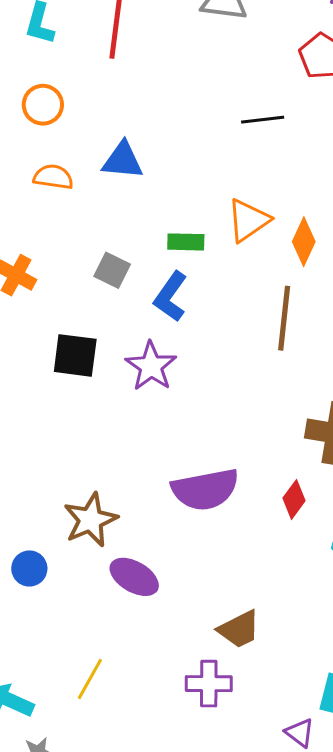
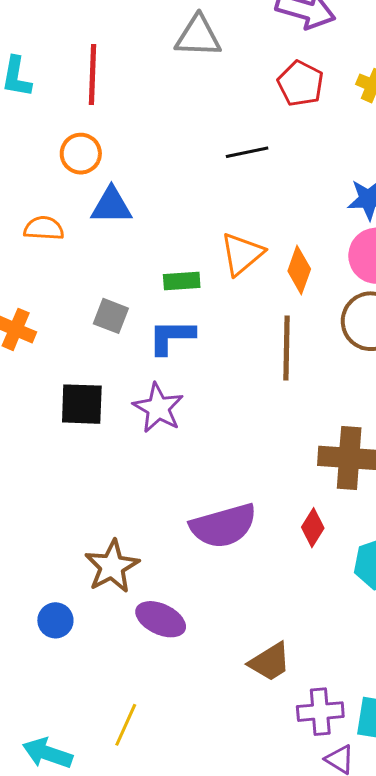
orange circle: (43, 105) -> (81, 154), moved
blue L-shape: (171, 297) -> (171, 337), turned 60
purple cross: (209, 684) -> (320, 712), moved

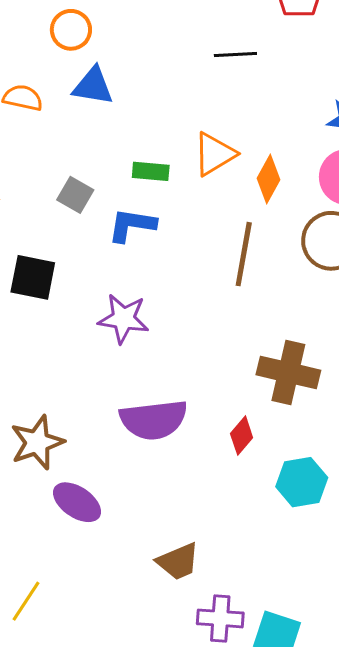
purple star: (158, 408) -> (124, 319), moved, turned -30

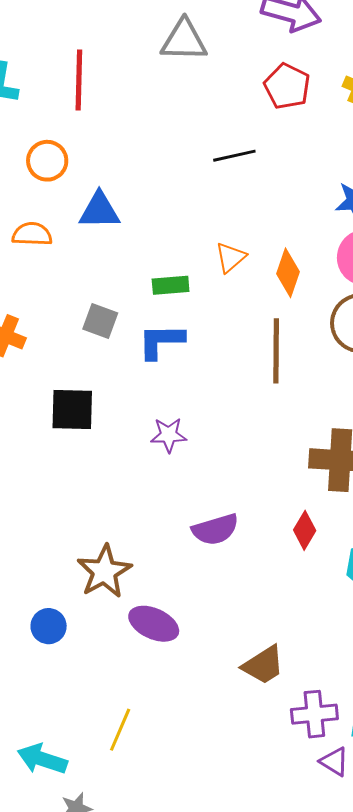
orange circle: (71, 30) -> (47, 161), moved
orange triangle: (214, 154) -> (231, 257), size x0.7
purple star: (124, 319) -> (169, 435), size x0.7
purple semicircle: (154, 420) -> (215, 529), size x0.7

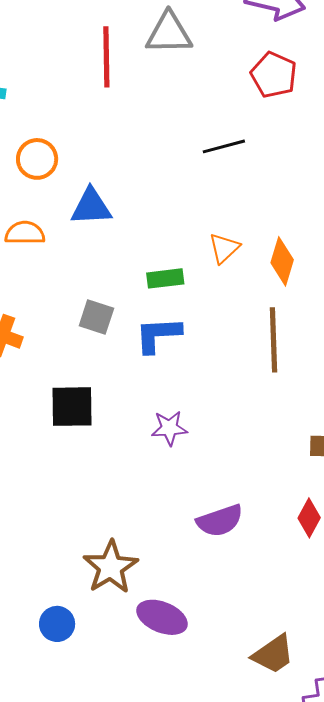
red line: (79, 80) -> (106, 57), moved

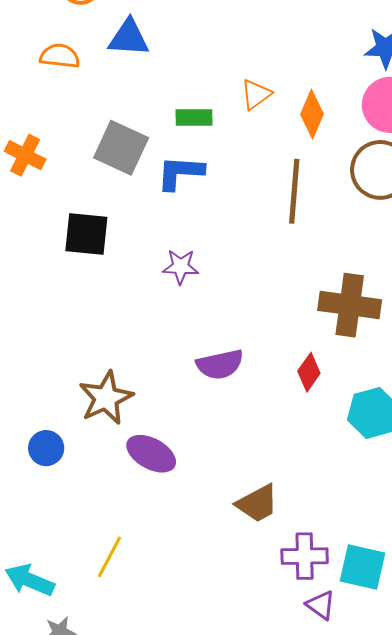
gray square: (96, 317) -> (121, 148), size x1.5

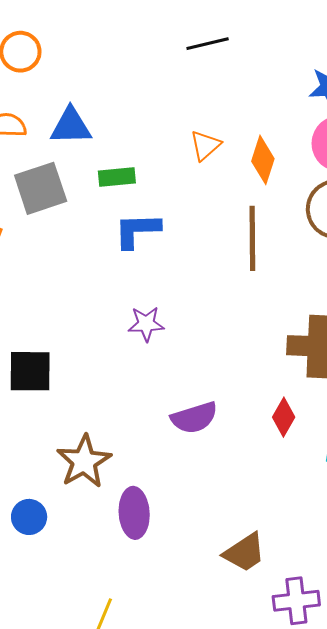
blue triangle: (129, 38) -> (71, 126), moved
green rectangle: (194, 118) -> (117, 177), moved
gray square: (121, 148) -> (41, 188), moved, turned -38
black square: (86, 234) -> (30, 371), moved
purple ellipse: (151, 454) -> (134, 513), turned 63

